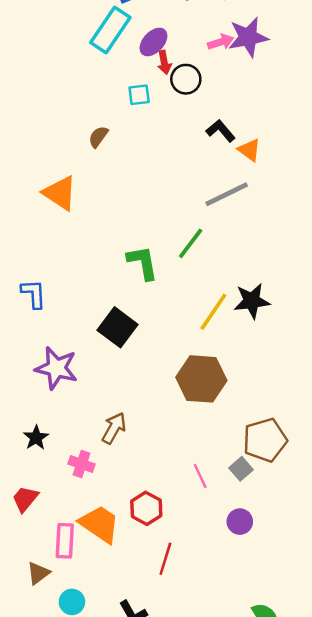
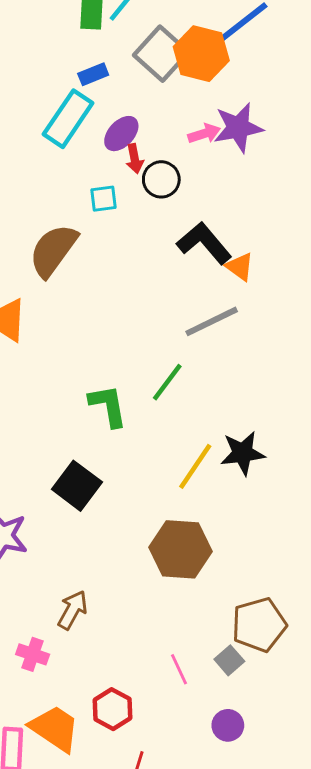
black L-shape: (221, 131) -> (204, 243), size x1.5
brown semicircle: (98, 137) -> (53, 250), size x2.0

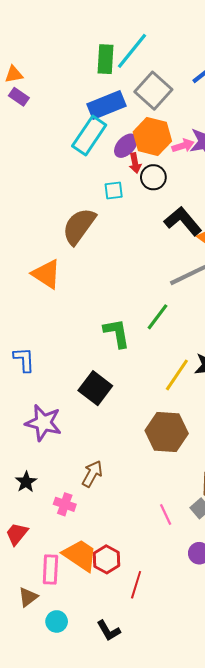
orange hexagon: (201, 54) -> (152, 137), moved
blue rectangle: (93, 74) -> (107, 105), size x1.8
red hexagon: (112, 709) -> (107, 559), moved

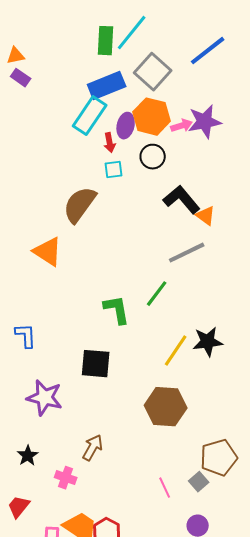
purple ellipse: (126, 146) -> (126, 126), turned -30
red arrow: (135, 163) -> (110, 143), moved
black square: (95, 388) -> (96, 364), turned -32

